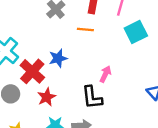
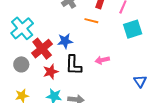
pink arrow: (105, 74) -> (102, 60), turned -136
black L-shape: (92, 97) -> (74, 65), moved

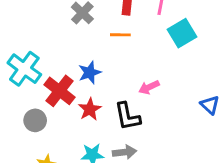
black L-shape: (74, 65) -> (127, 116), moved
red star: (51, 72) -> (90, 109), moved

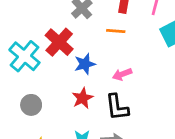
pink arrow: (149, 87) -> (122, 74), moved
red cross: (59, 91) -> (59, 42), moved

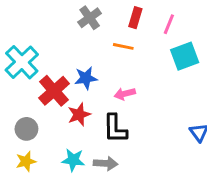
red cross: (59, 42) -> (54, 91), moved
gray circle: (31, 105) -> (26, 129), moved

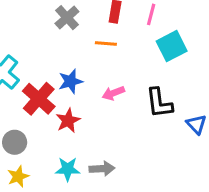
black L-shape: (115, 129) -> (159, 103), moved

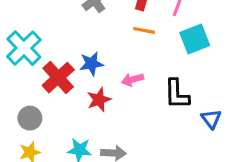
orange line: (106, 43) -> (144, 30), moved
red star: (68, 121) -> (99, 100), moved

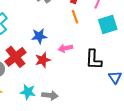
orange line: (144, 30) -> (75, 17), turned 56
red cross: (58, 78) -> (16, 57), moved

